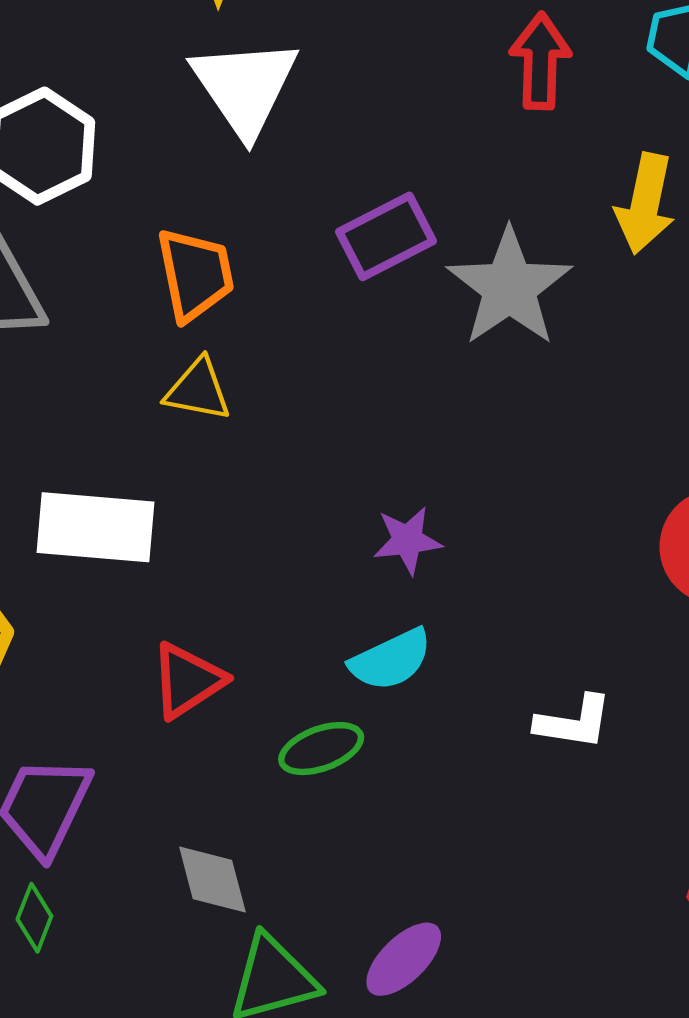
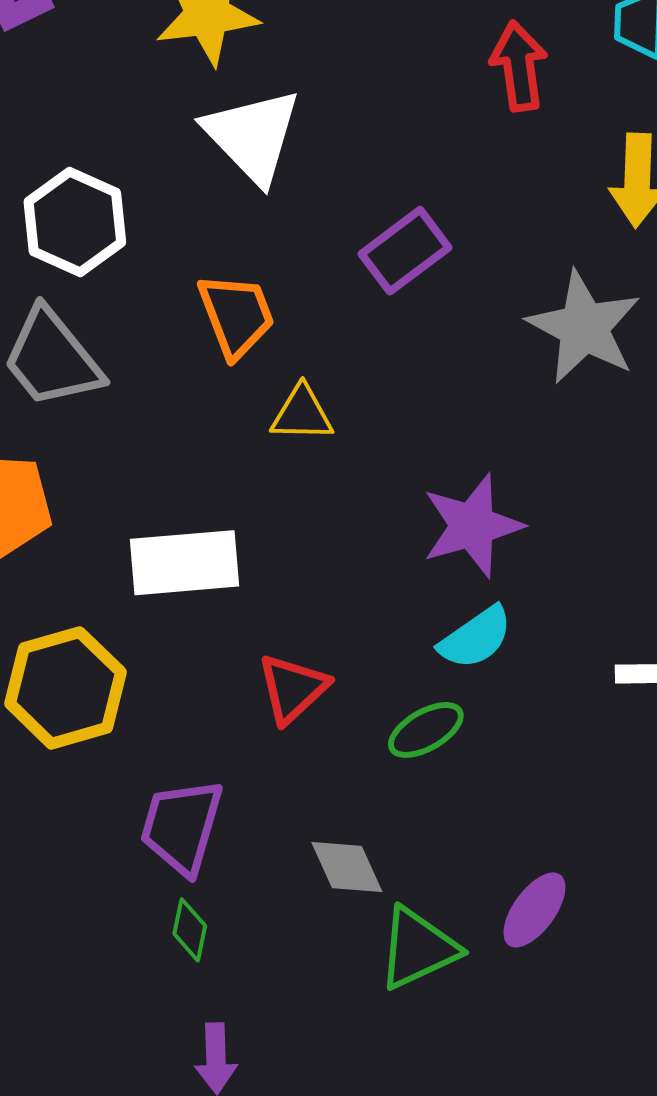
gray star: (509, 287) -> (584, 327), moved
yellow triangle: (198, 390) -> (302, 414), moved
purple star: (407, 540) -> (472, 526), size x1.6

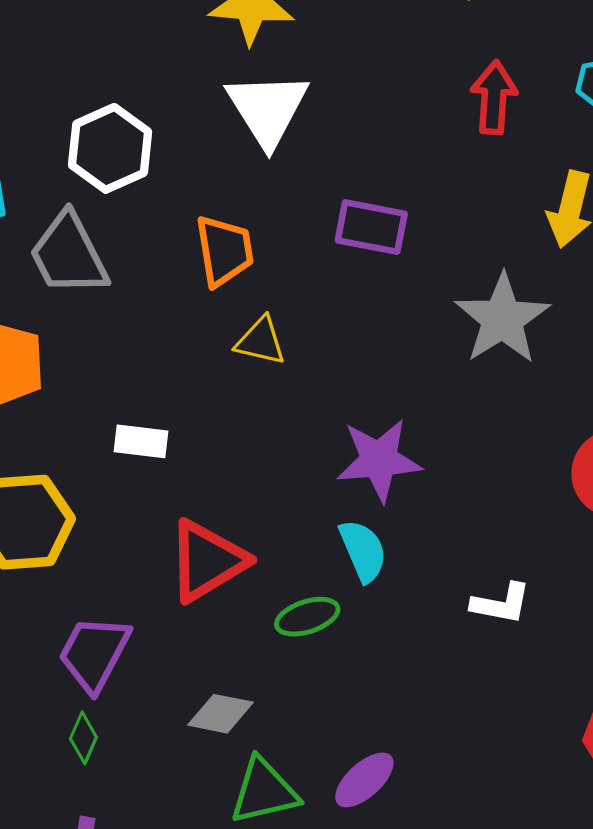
purple rectangle: (405, 251) -> (371, 227), turned 36
white rectangle: (185, 563) -> (141, 441), size x0.6
cyan semicircle: (476, 638) -> (363, 551), turned -90
red triangle: (293, 689) -> (207, 561), size x1.4
gray diamond: (347, 867) -> (220, 714), turned -66

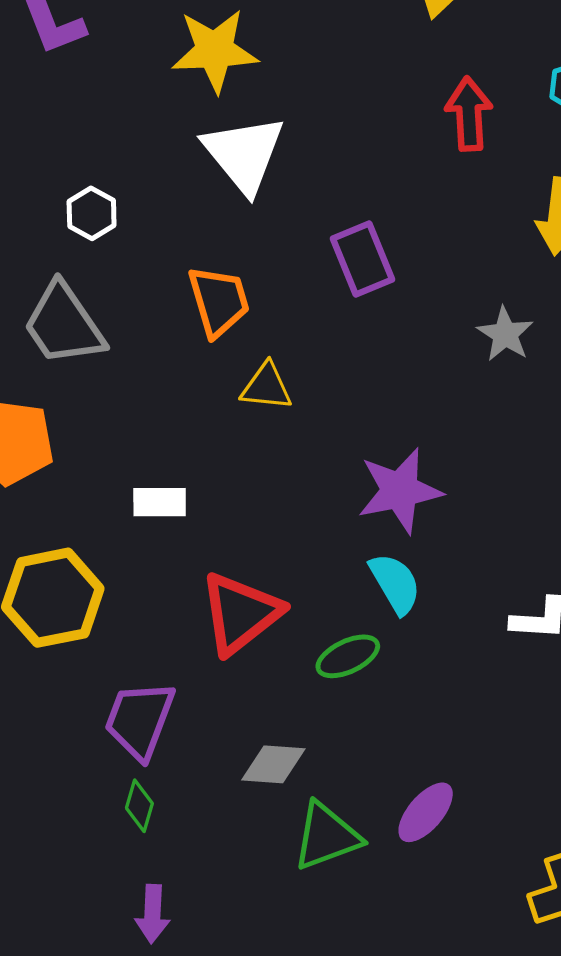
white hexagon: (110, 148) -> (92, 213), size x0.6
purple rectangle: (371, 227) -> (363, 259), turned 64
gray star: (502, 319) -> (505, 334), size x0.6

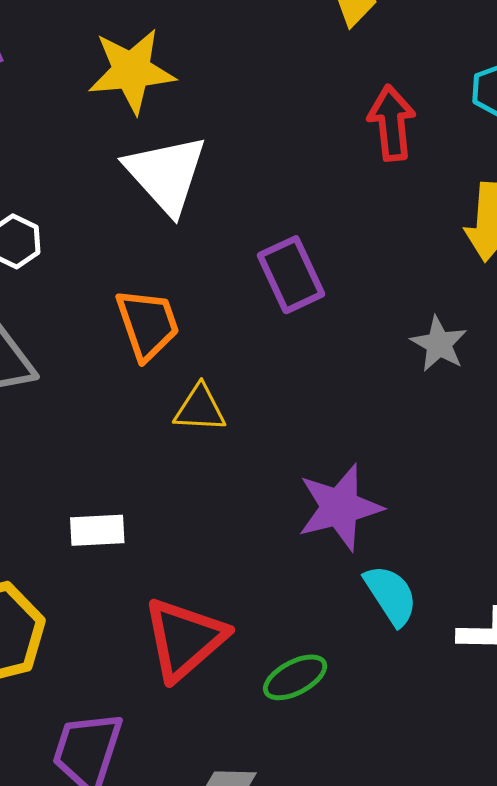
cyan semicircle: (395, 583) -> (391, 595), moved

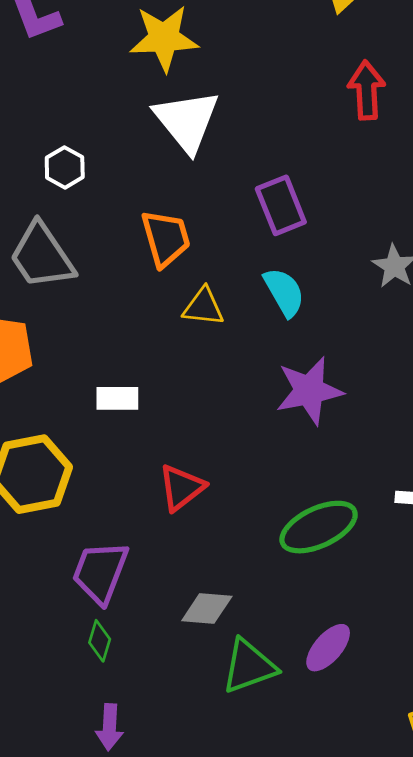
cyan semicircle: (391, 595) -> (284, 292), moved
red triangle: (185, 639) -> (181, 488), size x0.7
green ellipse: (295, 677) -> (319, 527), moved, size x1.5

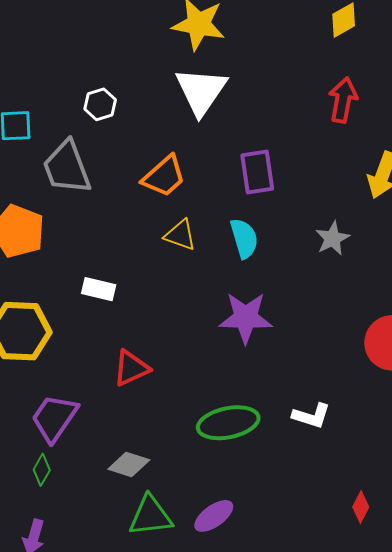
orange trapezoid: (166, 238) -> (164, 176), turned 51

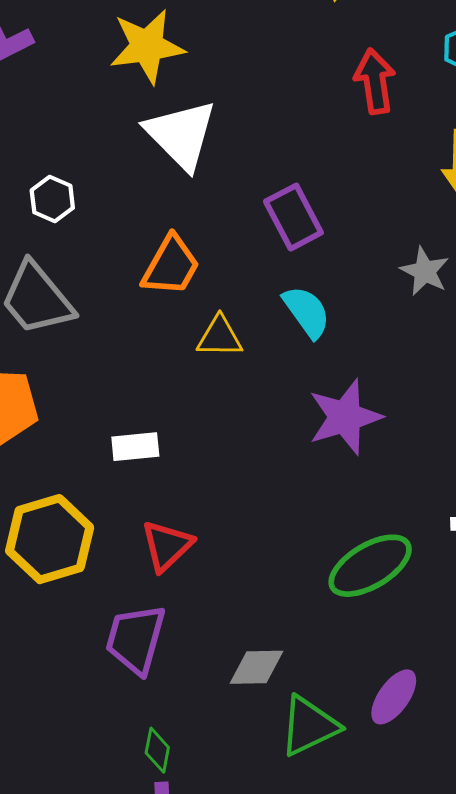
red triangle: (131, 368) -> (167, 546), moved
green diamond: (42, 470) -> (157, 750), moved

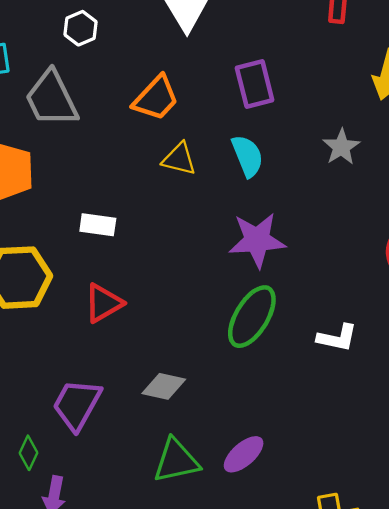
green ellipse: (370, 566) -> (252, 317), moved, turned -42
purple trapezoid: (136, 639) -> (77, 405), moved
gray diamond: (256, 667) -> (164, 386), moved
green diamond: (157, 750) -> (29, 453), moved

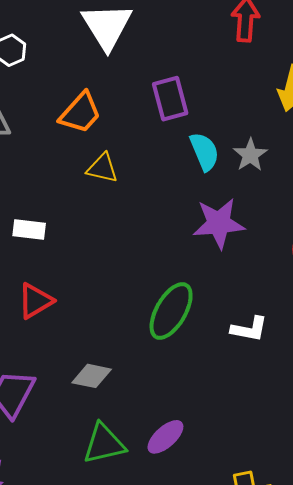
cyan semicircle: (247, 156) -> (204, 152), moved
purple star: (257, 240) -> (219, 223), moved

